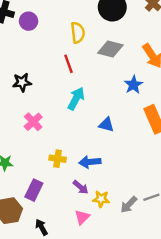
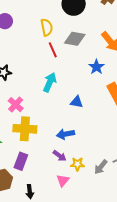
red line: (69, 64) -> (53, 50), moved
yellow cross: (58, 159) -> (25, 129), moved, size x1.6
black arrow: (41, 227) -> (30, 192), turned -152

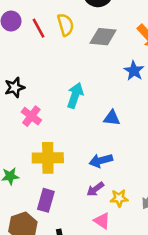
red line: (53, 50) -> (39, 28), moved
pink cross: (16, 105) -> (31, 116), moved
purple arrow: (60, 156) -> (95, 189), turned 112
pink triangle: (63, 180) -> (102, 221), turned -32

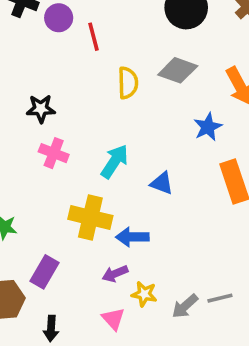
yellow semicircle: (66, 25) -> (128, 83), moved
cyan arrow: (75, 95) -> (115, 161), moved
pink cross: (31, 116) -> (54, 153), turned -30
yellow cross: (48, 158) -> (90, 217), moved

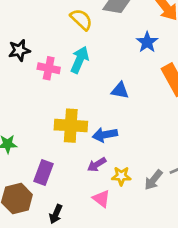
yellow semicircle: (128, 83) -> (81, 19), turned -35
pink cross: (54, 153) -> (49, 68), moved
cyan arrow: (115, 161) -> (80, 60), moved
black arrow: (51, 328) -> (56, 214), turned 30

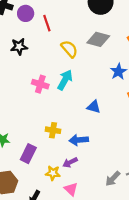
black star: (19, 50) -> (19, 47), moved
yellow cross: (71, 126) -> (53, 130), size x0.6
purple rectangle: (44, 172) -> (28, 154), moved
yellow star: (121, 176) -> (53, 173), moved

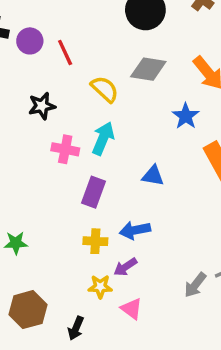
black star: (19, 47) -> (42, 106), moved
yellow cross: (53, 130) -> (95, 241), moved
purple rectangle: (28, 154) -> (94, 192), moved

